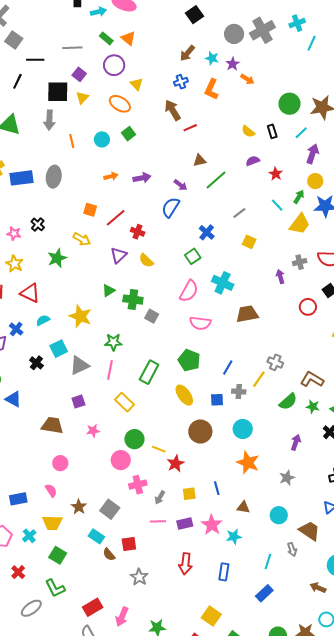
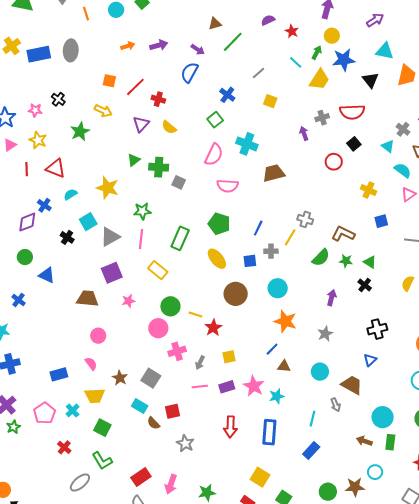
purple square: (78, 401) -> (112, 273), size x1.5
blue line: (217, 488) -> (272, 349), moved, turned 64
blue rectangle: (224, 572) -> (269, 432), size x1.4

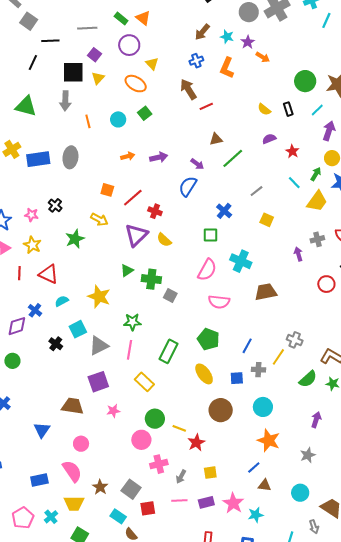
green square: (215, 120) -> (210, 235), turned 35
purple triangle: (141, 124) -> (136, 235), size x1.4
blue triangle: (47, 275) -> (42, 430), moved, turned 36
pink semicircle: (91, 364) -> (72, 471), size x1.6
red square: (173, 411) -> (148, 508), moved

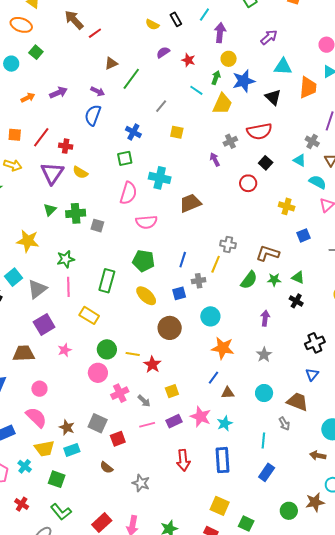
gray arrow: (181, 477) -> (144, 401), turned -64
cyan rectangle: (118, 516) -> (72, 450), moved, turned -42

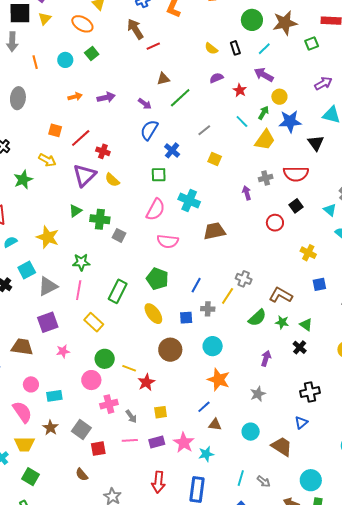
purple arrow: (220, 33) -> (264, 75), moved, turned -78
blue semicircle: (93, 115) -> (149, 130), moved
gray arrow: (284, 424) -> (264, 481), moved, turned -32
cyan rectangle: (72, 450) -> (54, 396), moved

